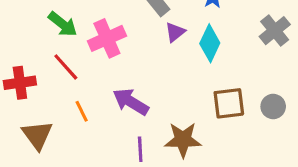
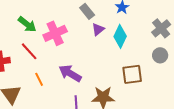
gray circle: (273, 106) -> (160, 55), moved

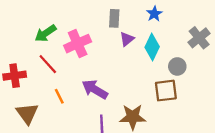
gray rectangle: (87, 11) -> (114, 18), turned 42
green arrow: (27, 24) -> (45, 33), turned 108
gray circle: (160, 55) -> (177, 66), moved

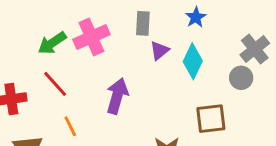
pink cross: (78, 44) -> (91, 37), moved
gray circle: (177, 66) -> (241, 78), moved
purple arrow: (95, 89) -> (117, 96), moved, turned 75

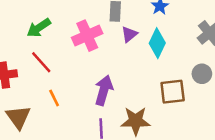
pink cross: (91, 37) -> (87, 36), moved
gray circle: (241, 78) -> (202, 74), moved
purple arrow: (117, 96) -> (104, 90), moved

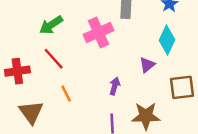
purple triangle: (129, 34) -> (147, 65), moved
purple arrow: (104, 90) -> (115, 86), size x0.6

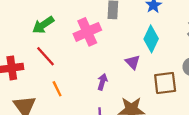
purple triangle: (147, 65) -> (133, 62), turned -35

